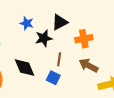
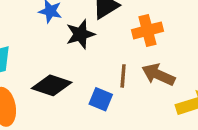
brown line: (59, 59) -> (123, 76), moved
black diamond: (25, 68) -> (52, 85), turned -45

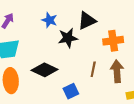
brown arrow: (158, 75) -> (117, 71), turned 55
blue square: (101, 99) -> (71, 91), moved, turned 35

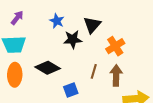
black triangle: (87, 21) -> (92, 25), turned -30
orange cross: (113, 41) -> (115, 46), turned -30

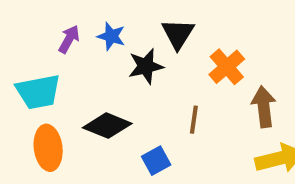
purple arrow: (17, 18) -> (69, 39), moved
brown arrow: (116, 75) -> (264, 107), moved

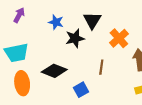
purple arrow: (69, 39) -> (19, 15), moved

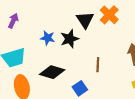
blue star: (56, 22) -> (48, 38), moved
orange cross: (119, 38) -> (109, 15), moved

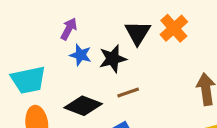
purple arrow: (13, 21) -> (69, 29), moved
brown line: (98, 65) -> (128, 92), moved, turned 64

